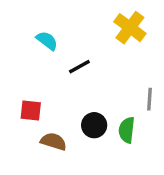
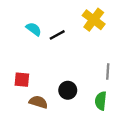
black line: (79, 67) -> (57, 35), moved
green semicircle: (127, 130) -> (101, 101), moved

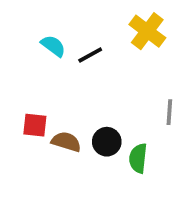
green semicircle: (101, 101) -> (138, 158), moved
brown semicircle: (38, 102) -> (66, 142), moved

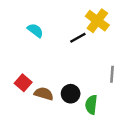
black line: (90, 55) -> (78, 38), moved
red square: (35, 125) -> (23, 83), turned 35

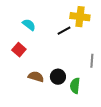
yellow cross: (97, 21) -> (80, 17), turned -30
red square: (23, 83) -> (19, 50), moved

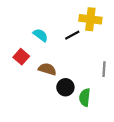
cyan semicircle: (29, 25) -> (41, 35), moved
brown semicircle: (36, 77) -> (47, 69), moved

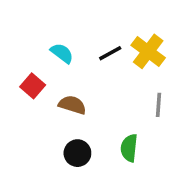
yellow cross: (90, 19) -> (148, 51), moved, turned 30
black circle: (65, 87) -> (77, 153), moved

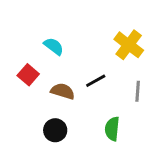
black line: (110, 53) -> (96, 81), moved
black circle: (77, 153) -> (55, 130), moved

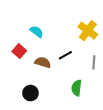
black circle: (55, 130) -> (30, 93), moved

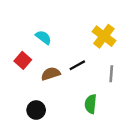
brown semicircle: (43, 62) -> (51, 74), turned -35

